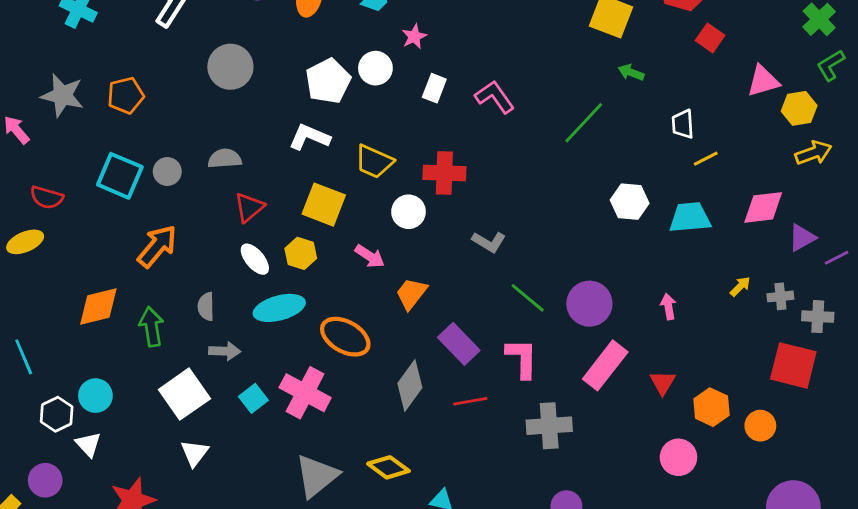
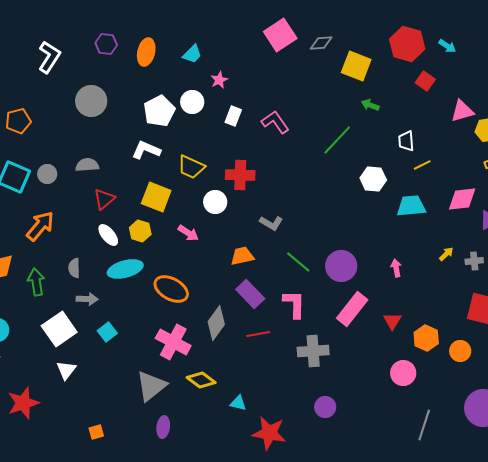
white hexagon: (630, 202) -> (373, 179), moved
orange trapezoid: (411, 294) -> (242, 256), moved, turned 40
pink cross: (305, 393) -> (173, 342), moved

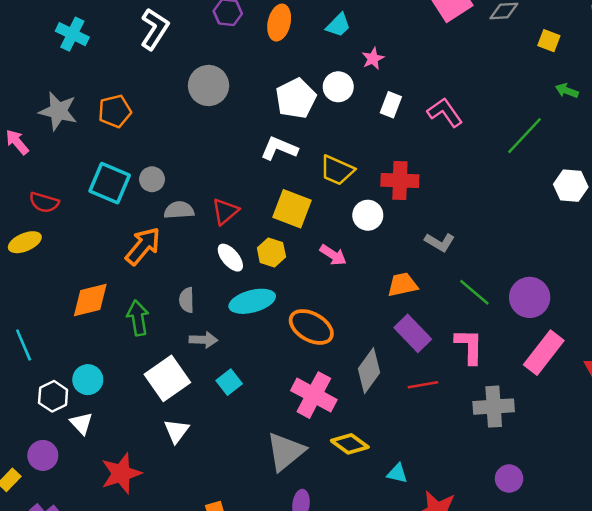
yellow square: (356, 66) -> (549, 41), size x0.6
gray semicircle: (87, 165) -> (179, 210), moved

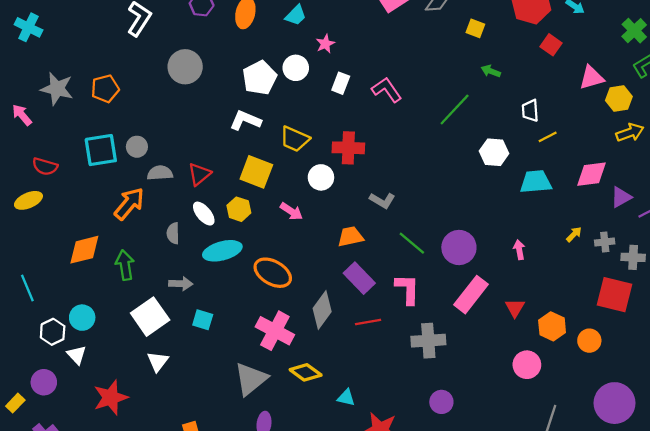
cyan cross: (72, 34) -> (28, 27), moved
cyan square: (110, 183) -> (101, 150), turned -32
gray semicircle: (187, 300) -> (173, 233), moved
cyan square: (229, 382) -> (203, 320), turned -35

